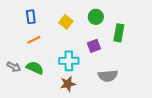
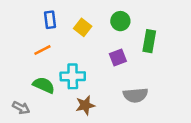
blue rectangle: (31, 17) -> (50, 20), moved
cyan cross: (69, 61) -> (73, 76), moved
gray arrow: (14, 67) -> (21, 108), moved

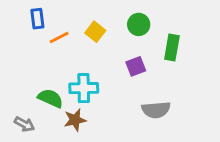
blue rectangle: (50, 20) -> (37, 19), moved
orange line: (42, 50) -> (59, 37), moved
brown star: (85, 105) -> (75, 120), moved

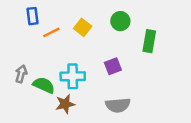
purple square: (136, 66) -> (113, 66), moved
gray semicircle: (156, 110) -> (118, 105), moved
gray arrow: (24, 124) -> (21, 74), moved, turned -102

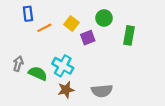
purple square: (113, 66) -> (88, 38), moved
cyan cross: (73, 76) -> (63, 66), turned 30
brown star: (65, 104) -> (66, 90), moved

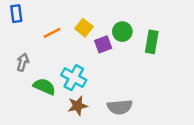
blue rectangle: (28, 14) -> (16, 14), moved
green circle: (104, 18) -> (122, 32), moved
gray arrow: (18, 64) -> (23, 62), moved

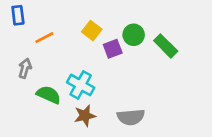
orange line: (52, 33) -> (44, 38), moved
green rectangle: (152, 42) -> (166, 46), turned -55

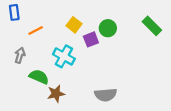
green rectangle: (166, 46) -> (152, 26), moved
cyan cross: (81, 85) -> (64, 56), moved
brown star: (85, 116) -> (56, 94), moved

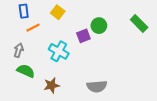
blue rectangle: (14, 12) -> (24, 11), moved
yellow square: (74, 25) -> (58, 12), moved
green semicircle: (39, 77) -> (26, 71), moved

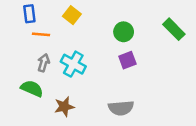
orange line: (33, 28) -> (41, 34), turned 32
purple square: (83, 36) -> (127, 60), moved
gray arrow: (19, 50) -> (44, 63), moved

